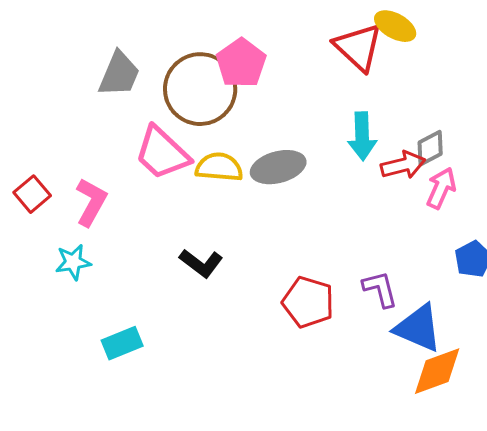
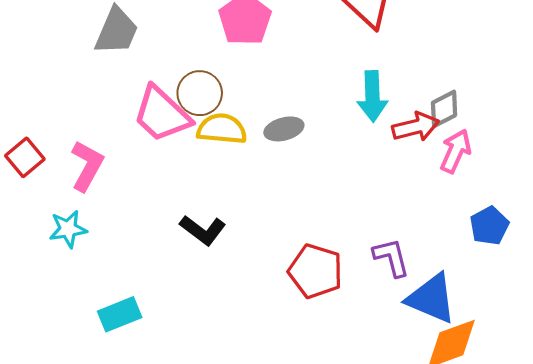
brown circle: (200, 89) -> (200, 93), moved, size x0.6
gray ellipse: (278, 167) -> (284, 129), size x0.7

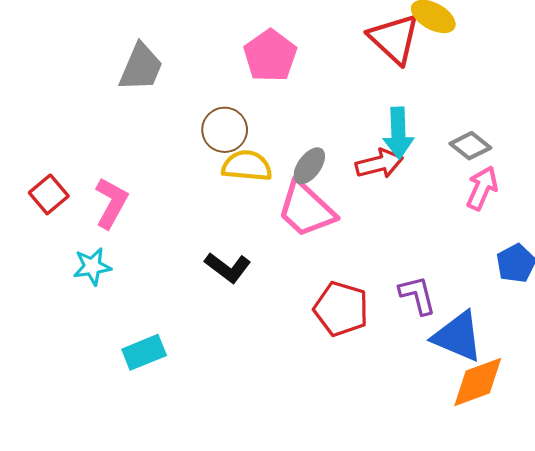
gray diamond: (444, 109) -> (470, 146), turned 66
pink trapezoid: (162, 114) -> (306, 209), moved
red arrow: (416, 127) -> (379, 164), moved
gray ellipse: (284, 129) -> (309, 166), turned -39

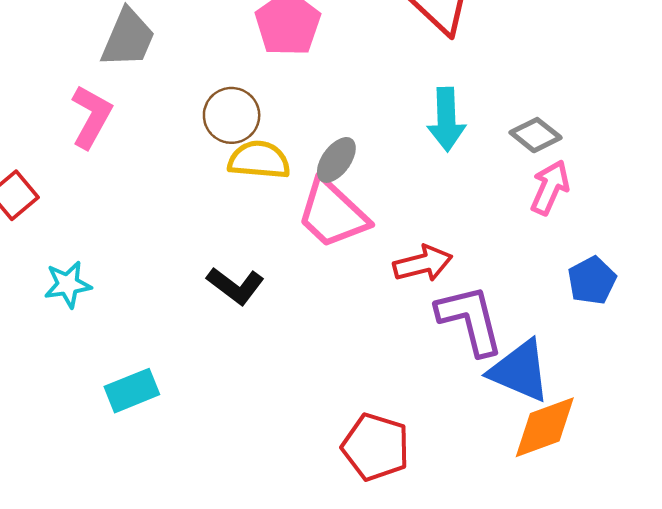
red arrow: (379, 164) -> (423, 263), moved
pink L-shape: (111, 203) -> (91, 117), moved
purple L-shape: (417, 295) -> (470, 320), size x1.5
red pentagon: (341, 309) -> (376, 447), moved

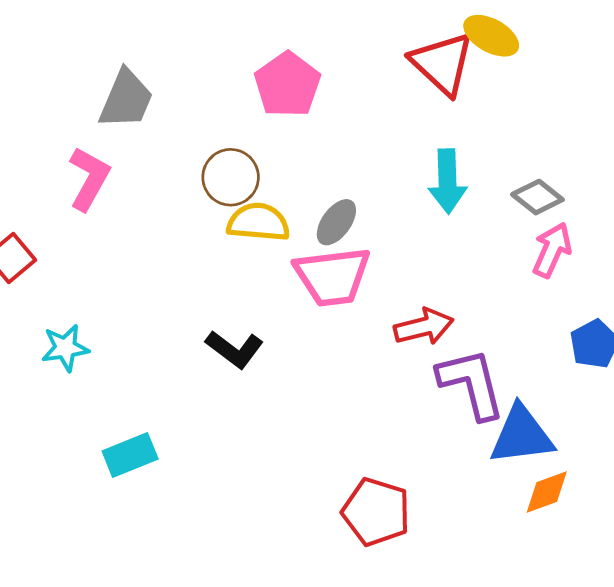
pink trapezoid: (332, 214) -> (332, 276), turned -50
blue triangle: (520, 371) -> (522, 435), turned -30
orange diamond: (545, 427) -> (547, 492), size x0.7

